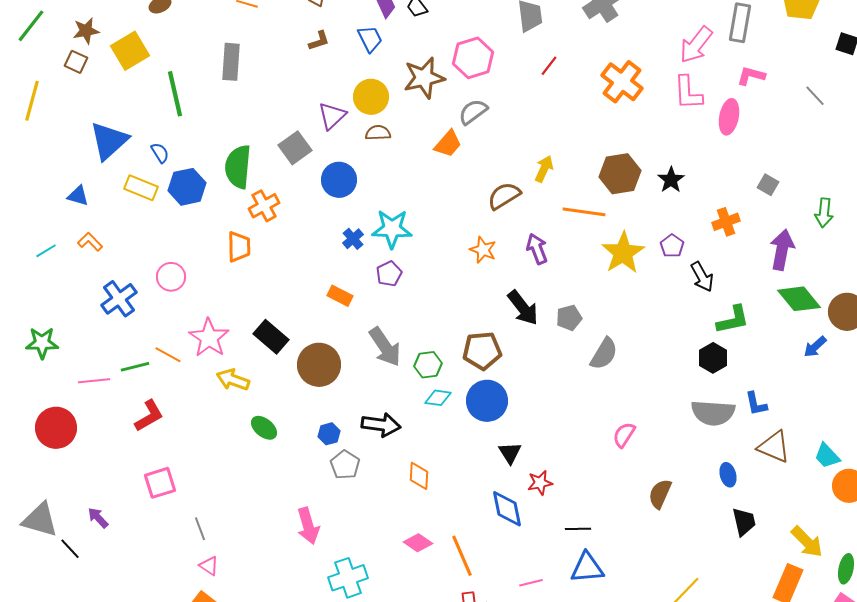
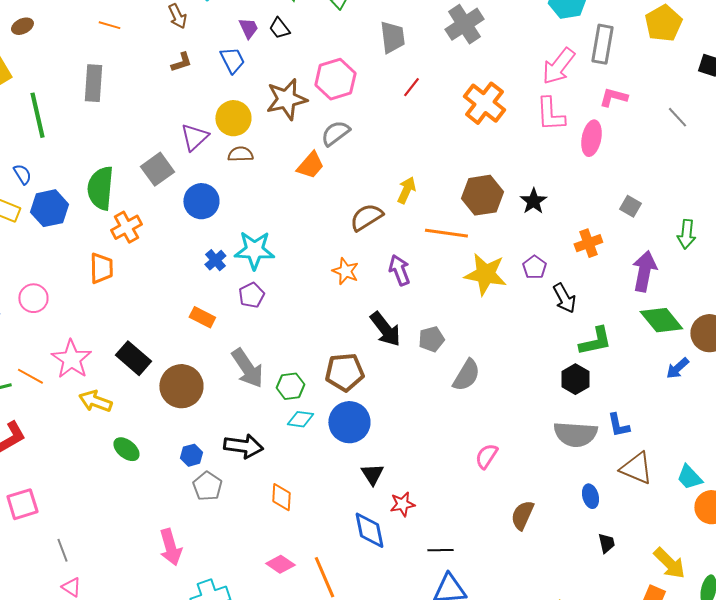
yellow star: (623, 253) -> (485, 274), turned -30
black trapezoid: (744, 522) -> (606, 543), size x0.7

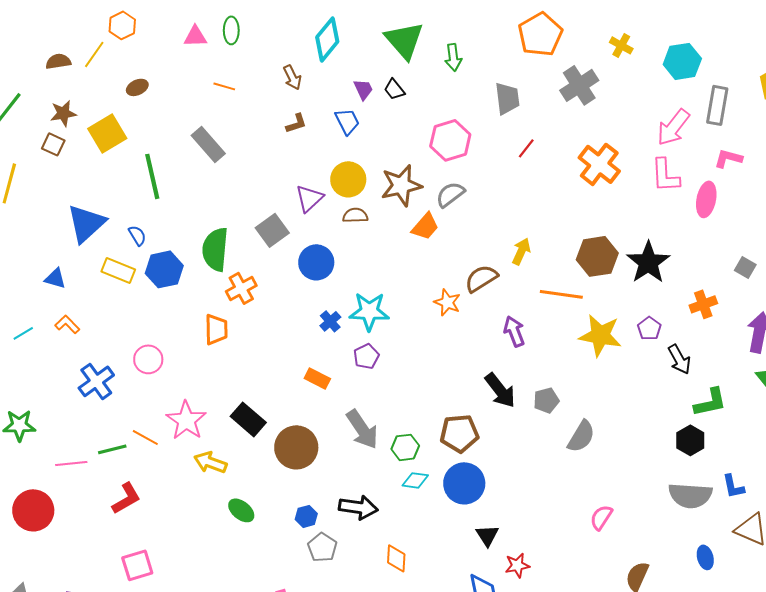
gray rectangle: (93, 83) -> (208, 144), turned -45
brown star: (286, 99) -> (401, 185), moved
black star: (533, 201) -> (648, 262), size x1.6
orange star: (345, 271) -> (447, 302), moved

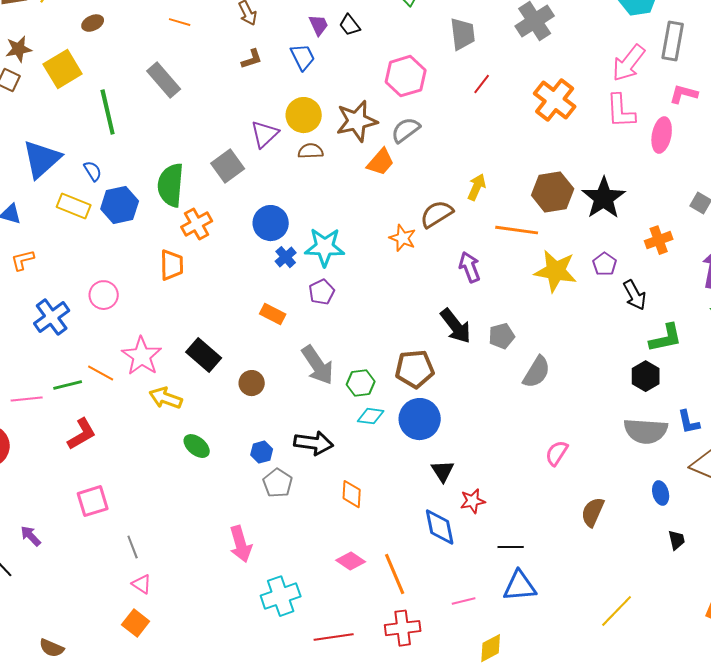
blue circle: (316, 262) -> (271, 223), moved
orange L-shape: (67, 324) -> (23, 260), turned -60
brown circle: (296, 447) -> (252, 383), size x0.6

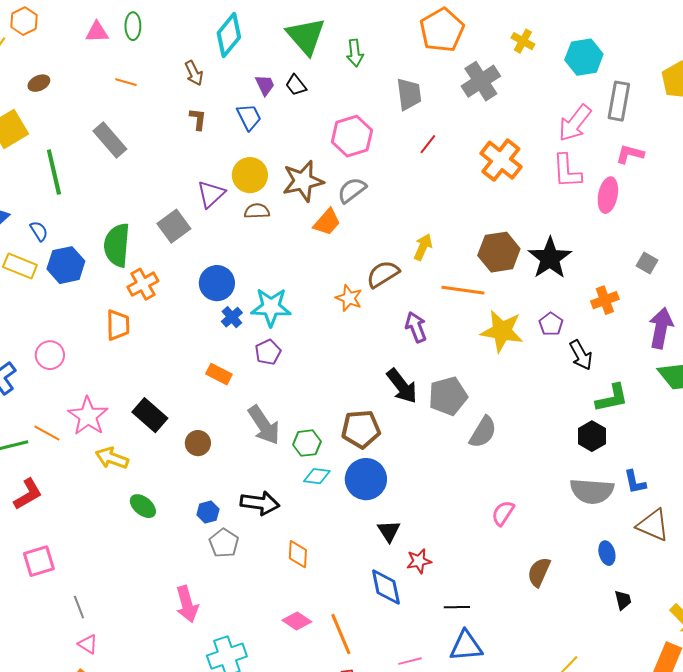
brown L-shape: (252, 59) -> (198, 119), turned -65
gray pentagon: (502, 336) -> (448, 396), size x1.5

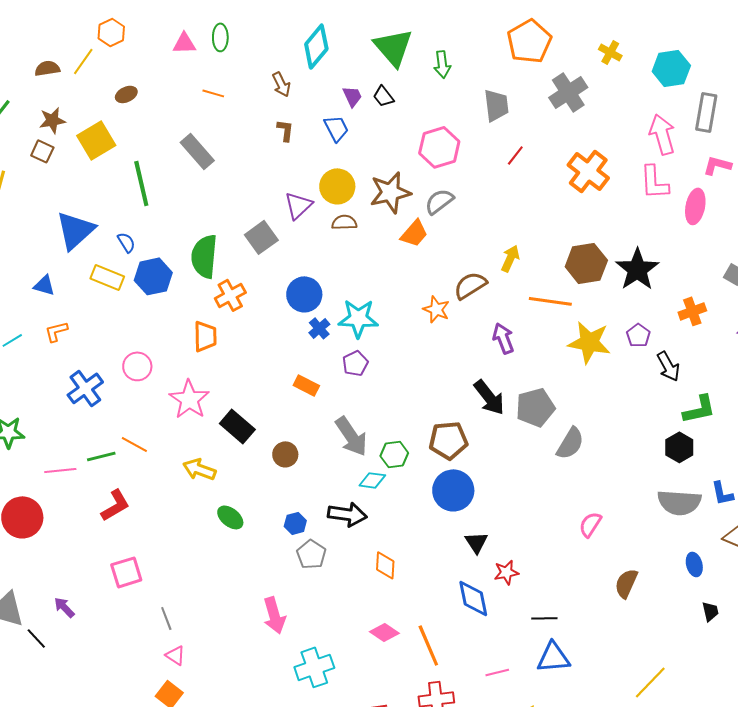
pink arrow: (575, 123) -> (662, 134), turned 126
pink star: (88, 416) -> (189, 399), moved
cyan diamond: (317, 476) -> (372, 480), moved

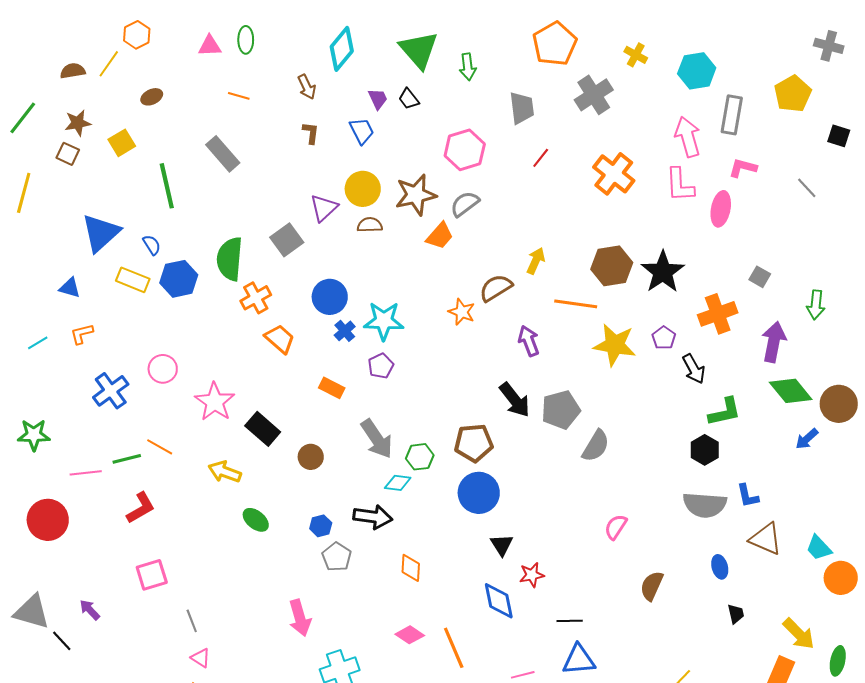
yellow square: (96, 140) -> (122, 143), size x0.7
orange cross: (692, 311) -> (718, 314), size x1.4
orange trapezoid: (205, 336) -> (280, 339), moved, turned -48

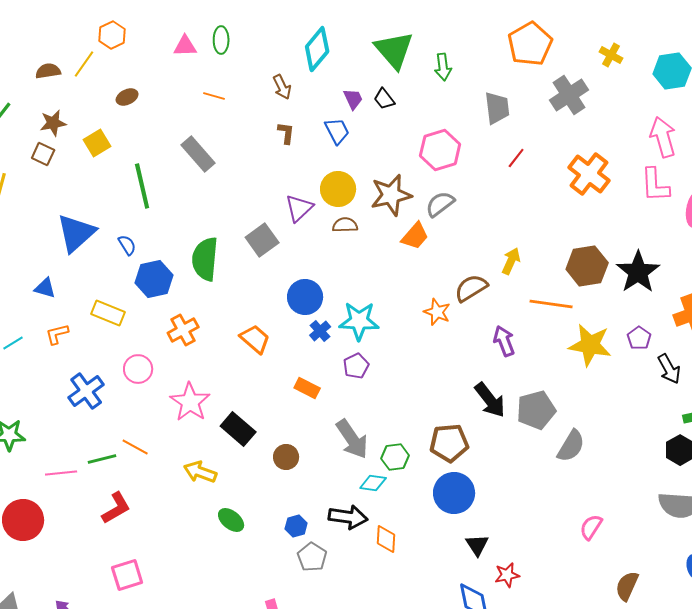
yellow rectangle: (133, 280) -> (108, 313), moved
orange cross: (256, 298) -> (183, 330), moved
orange diamond: (411, 568) -> (386, 539), moved

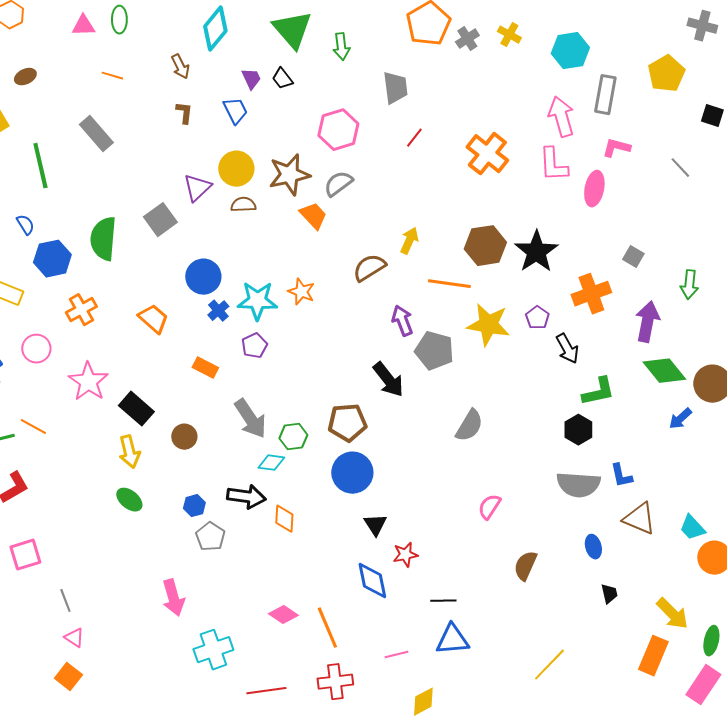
gray cross: (569, 95) -> (467, 39), moved, size x0.6
orange trapezoid: (415, 236) -> (313, 216), turned -84
orange star: (437, 312) -> (301, 292), moved
gray pentagon: (536, 410) -> (434, 351), moved, turned 30
yellow arrow: (200, 472) -> (129, 452), moved, turned -124

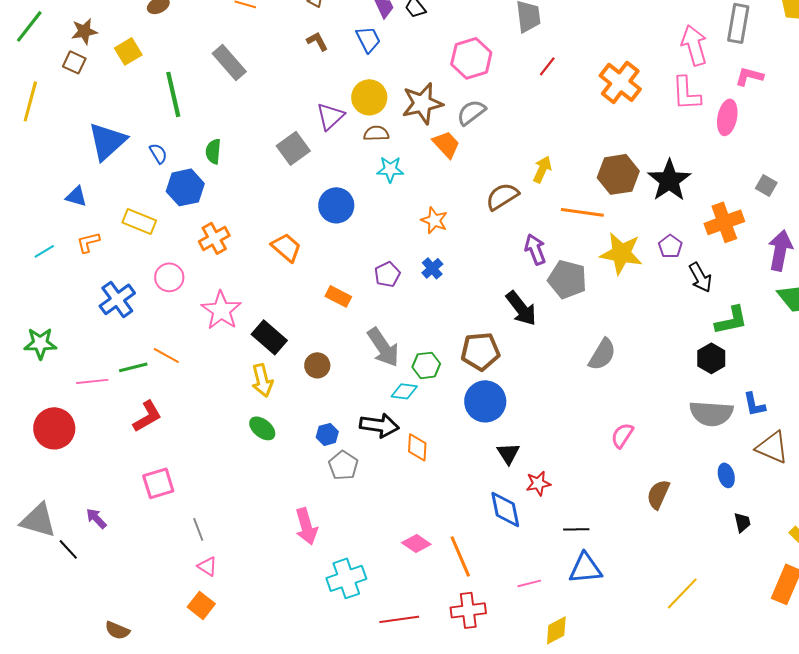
brown L-shape: (184, 113) -> (317, 41), turned -35
green semicircle: (103, 239) -> (213, 151), moved, size x0.6
cyan star: (257, 301) -> (390, 169), moved, size x0.7
blue cross: (218, 311) -> (432, 268), moved

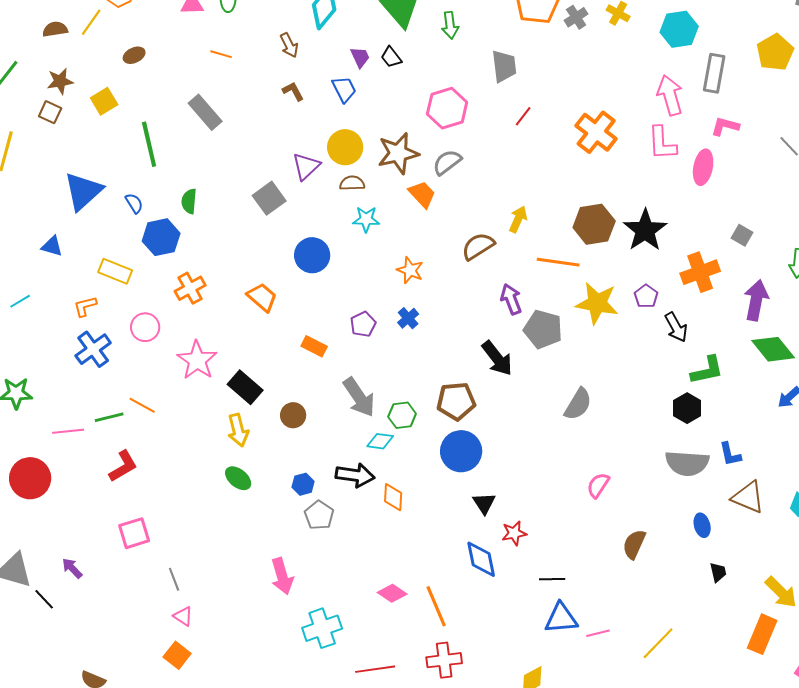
orange L-shape: (88, 242) -> (85, 306), moved
pink line: (529, 583) -> (598, 633), moved

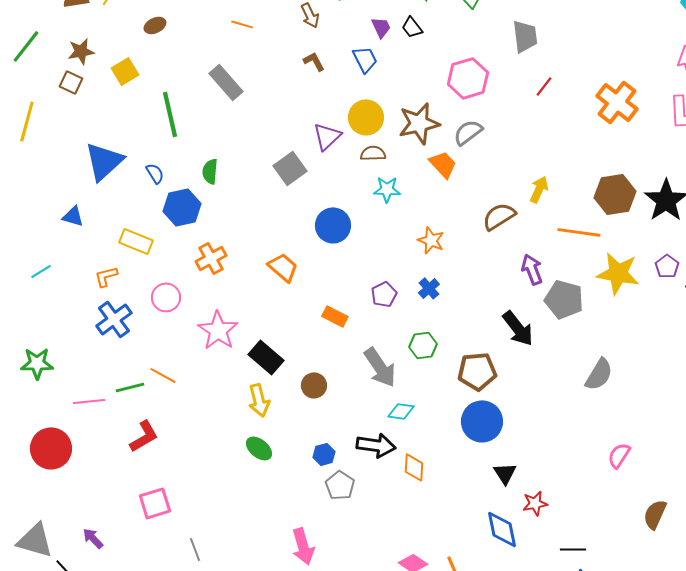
green hexagon: (402, 415) -> (423, 345), moved

